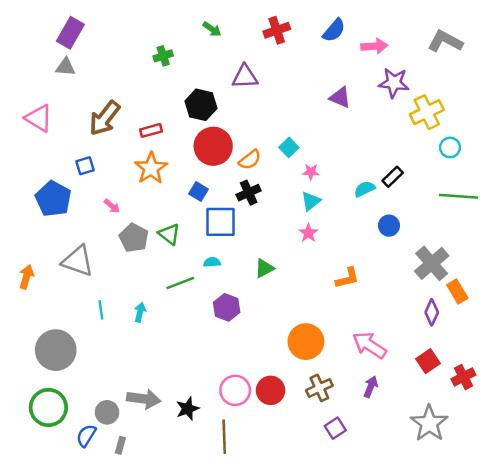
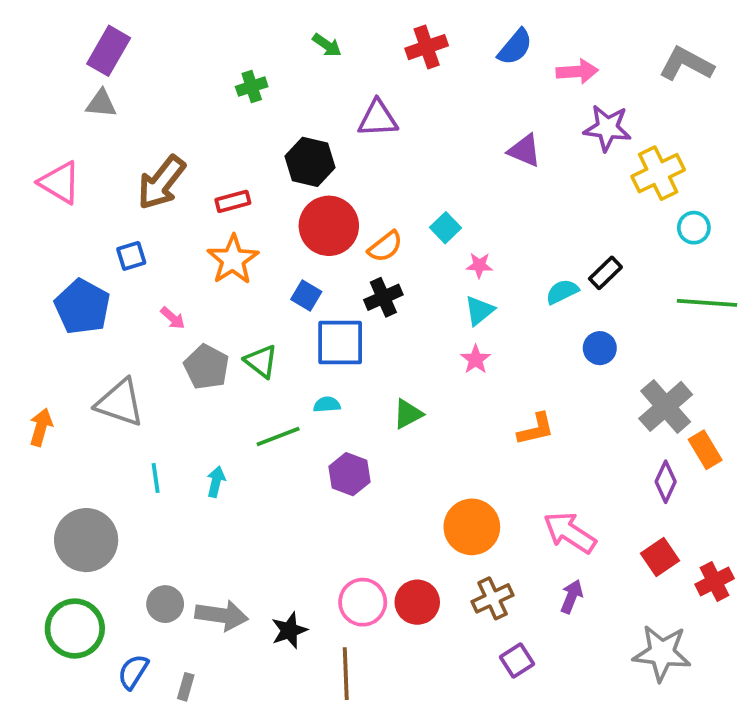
gray circle: (107, 412) -> (165, 604), moved
gray star: (429, 423) -> (662, 653), turned -30

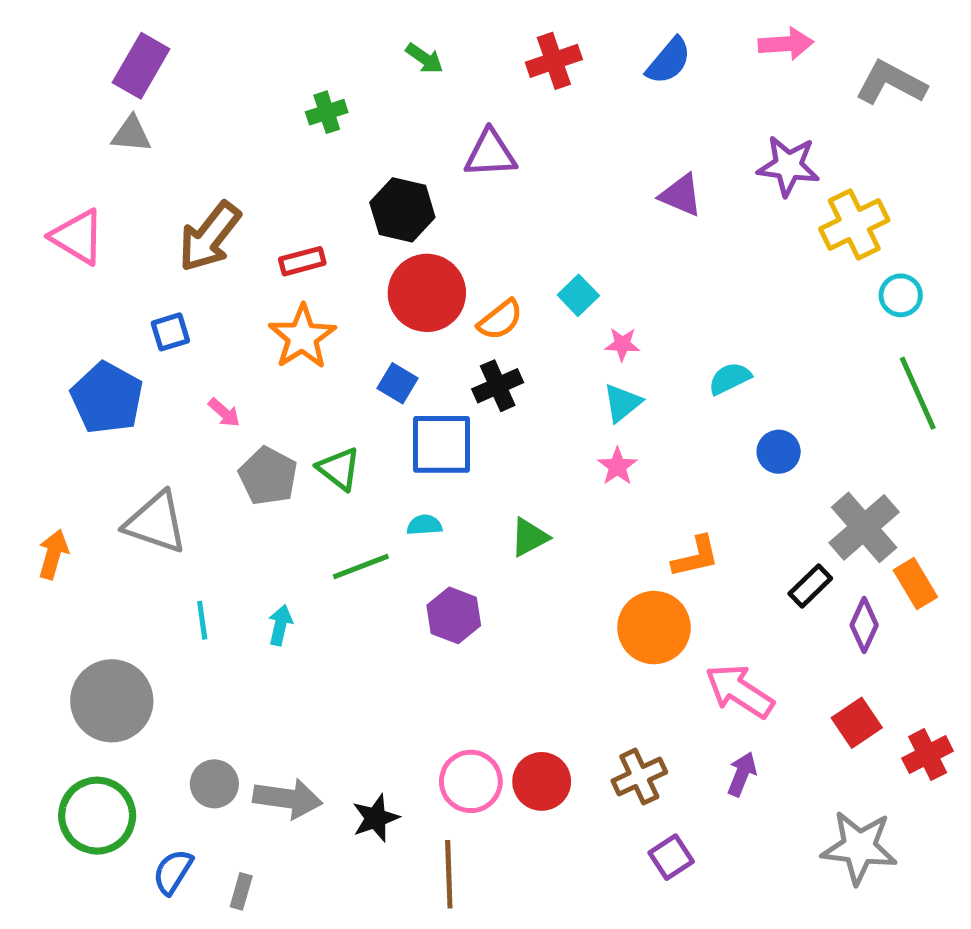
pink arrow: (577, 72) -> (786, 44), moved
black rectangle: (605, 273) -> (810, 586), moved
green line: (707, 303) -> (918, 393), turned 62
orange circle: (472, 527) -> (654, 628), moved

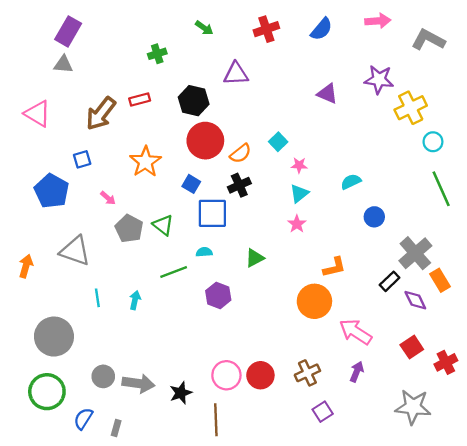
red rectangle: (302, 261) -> (140, 100), moved
purple diamond: (864, 625) -> (415, 300), turned -50

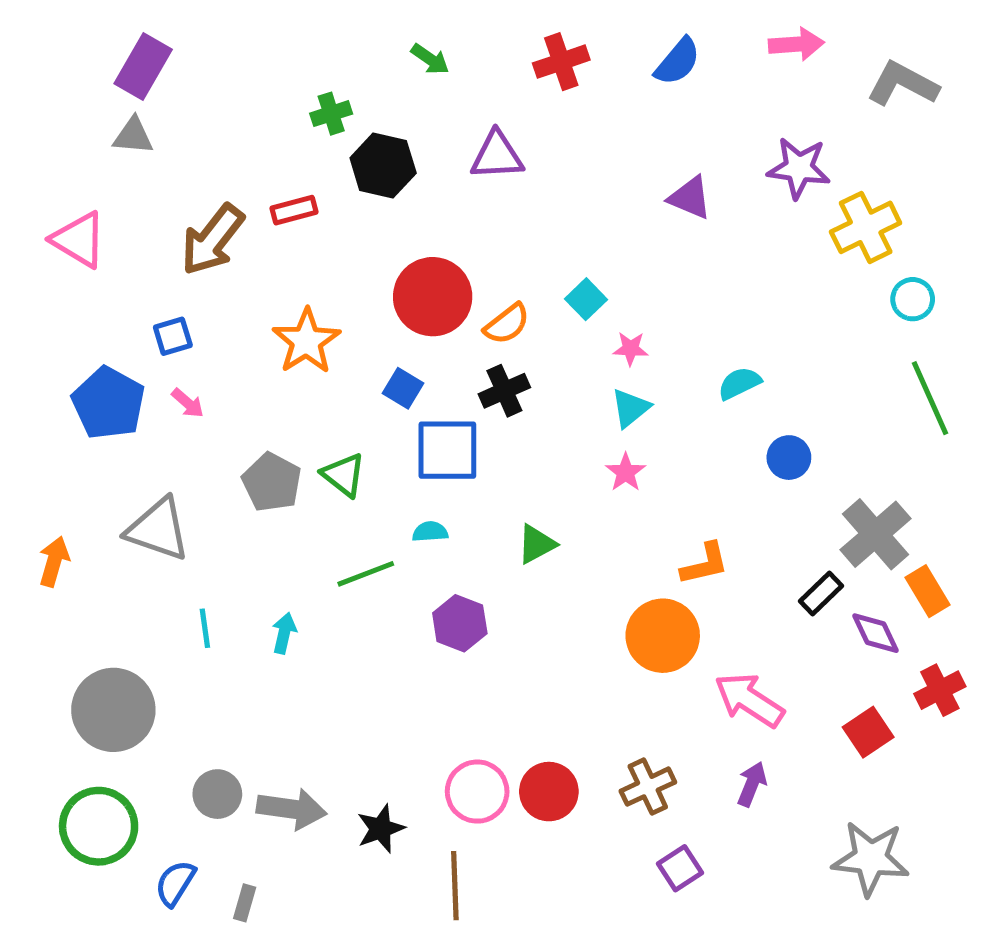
black hexagon: (194, 101) -> (383, 166), moved
pink arrow: (108, 198) -> (188, 403), moved
red cross: (446, 362) -> (940, 690), moved

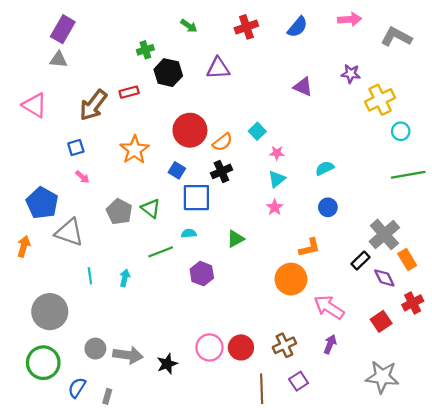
purple star: (799, 168) -> (351, 74), size x0.7
green line: (930, 398) -> (408, 175), turned -76
blue pentagon: (108, 403) -> (42, 203), moved
blue circle: (789, 458) -> (328, 207), moved
brown line: (455, 886) -> (262, 389), moved

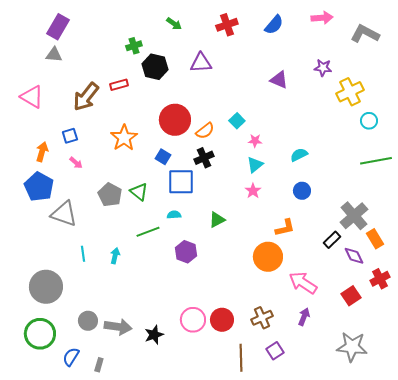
orange arrow: (24, 246) -> (42, 152), moved

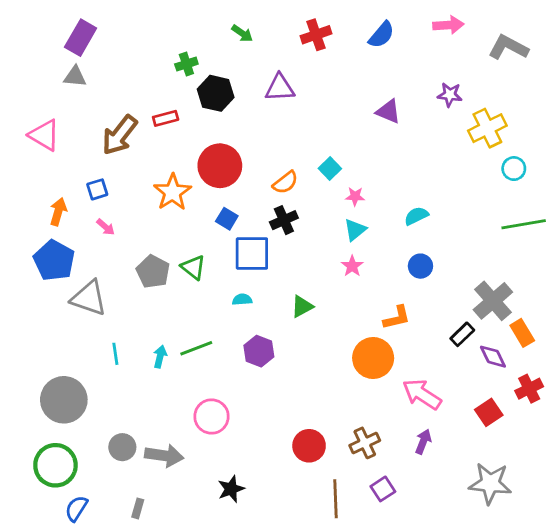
red circle: (175, 120) -> (220, 166), moved
green line: (148, 232) -> (196, 348), moved
pink circle: (193, 320) -> (212, 417), moved
black star: (154, 335) -> (231, 489), moved
blue semicircle: (71, 357) -> (76, 508), moved

